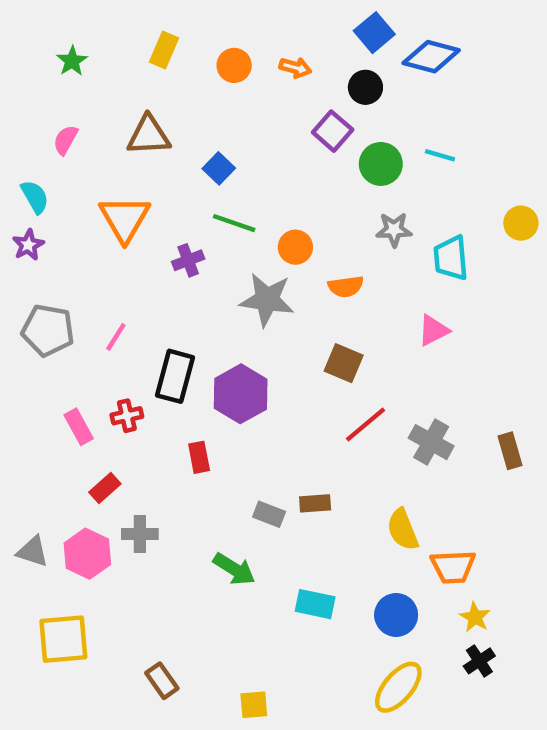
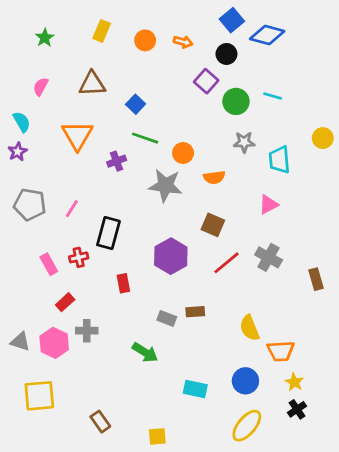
purple hexagon: (241, 394) -> (171, 256), moved
gray cross: (431, 442) -> (269, 257), moved
cyan rectangle: (315, 604) -> (195, 389), moved

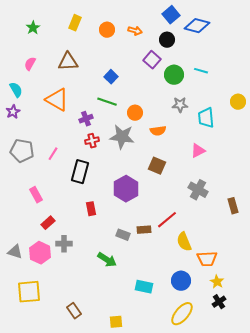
blue square: (136, 104) -> (111, 77), moved
orange triangle: (77, 135) -> (57, 100), turned -30
red cross: (79, 257) -> (92, 141), moved
red line: (226, 263) -> (167, 220), moved

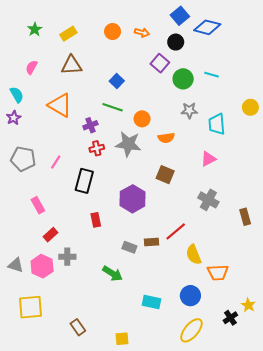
yellow rectangle: (75, 23) -> (68, 34), moved, turned 35
yellow star: (217, 282) -> (248, 305), moved

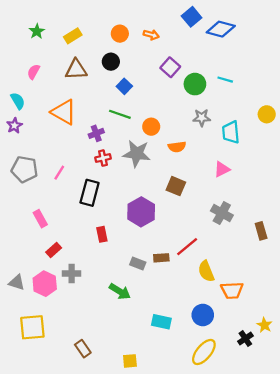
black circle: (176, 42) -> (111, 62), moved

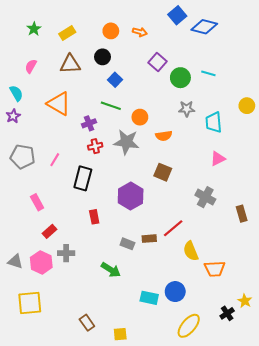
pink triangle: (222, 169) -> (218, 159), moved
blue circle: (203, 315) -> (175, 292), moved
brown rectangle: (83, 349) -> (87, 323), moved

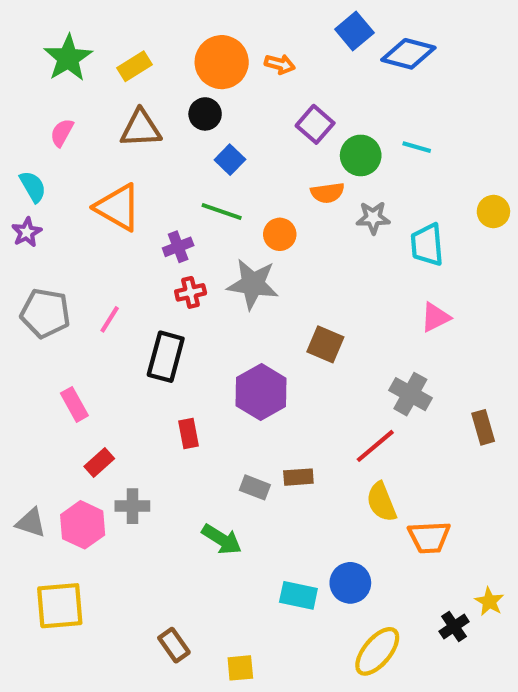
green star: (34, 29) -> (68, 58), size x1.6
orange circle: (111, 31) -> (222, 62), size x1.6
orange semicircle: (164, 136) -> (327, 193), moved
red line: (173, 228) -> (375, 446), moved

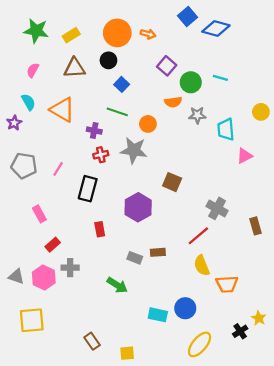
green star: (68, 58) -> (36, 31), turned -30
cyan semicircle: (33, 187) -> (28, 102), moved
purple cross: (178, 247) -> (94, 131), turned 32
pink triangle: (435, 317) -> (244, 156), moved

